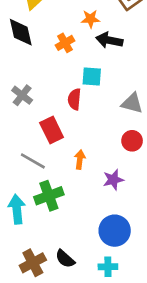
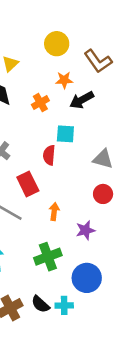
black arrow: (109, 40) -> (82, 100), turned -40
green cross: (49, 196) -> (48, 257), moved
cyan cross: (108, 267) -> (64, 305), moved

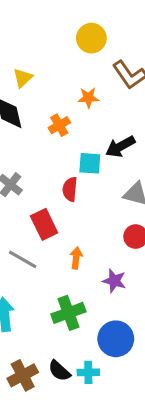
yellow circle: (57, 44) -> (91, 38), moved
black arrow: (82, 100) -> (120, 147), moved
purple star: (85, 230) -> (114, 281), turned 30

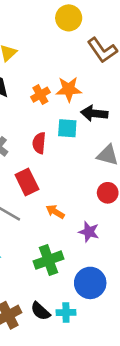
orange star: (88, 98) -> (69, 89), moved, size x1.4
black arrow: (120, 147) -> (94, 113), turned 35
red semicircle: (70, 189) -> (39, 143), moved
orange arrow: (76, 258) -> (55, 212), turned -66

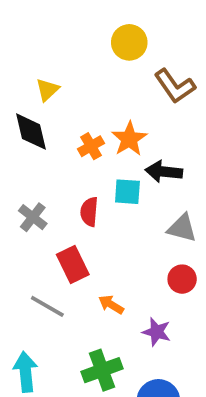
orange star: (69, 89) -> (129, 139), turned -30

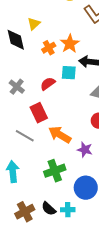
yellow triangle: (47, 90) -> (34, 24), moved
red semicircle: (89, 212) -> (48, 84), turned 49
orange arrow: (111, 305) -> (60, 135), size x1.6

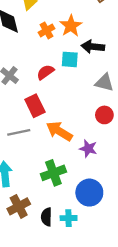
gray line: (25, 136) -> (19, 132), turned -42
black semicircle: (49, 209) -> (47, 217), turned 49
brown cross: (25, 212) -> (19, 206), moved

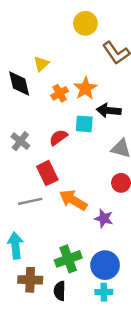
green cross: (53, 173) -> (68, 259), moved
brown cross: (19, 206) -> (30, 280), turned 30
cyan cross: (69, 218) -> (104, 292), moved

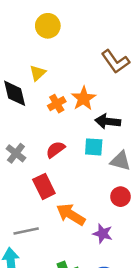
yellow circle: (85, 23) -> (48, 26), moved
cyan square: (84, 124) -> (94, 147), moved
gray line: (30, 201) -> (26, 231), moved

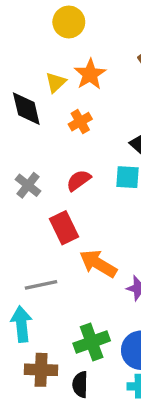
orange star: (84, 98) -> (90, 74), moved

